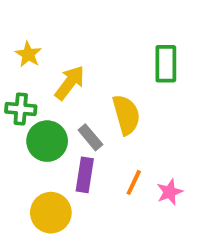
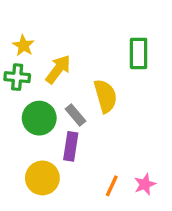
green cross: (21, 109) -> (17, 77), moved
orange line: (134, 182) -> (112, 186), moved
pink star: (170, 192) -> (145, 184), moved

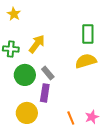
yellow star: (23, 46) -> (14, 14), moved
yellow semicircle: (105, 96) -> (86, 61), moved, turned -90
orange line: (112, 186) -> (71, 118), turned -48

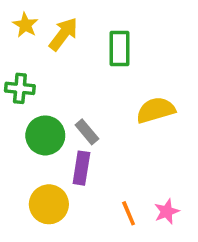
green rectangle: (88, 34) -> (120, 49), moved
yellow arrow: (37, 44) -> (63, 34), moved

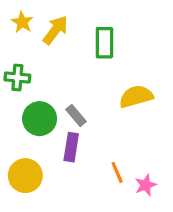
yellow circle: (49, 204) -> (25, 176), moved
orange line: (129, 213) -> (117, 172), moved

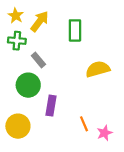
green cross: (17, 77) -> (17, 41), moved
gray rectangle: (76, 115) -> (38, 60), moved

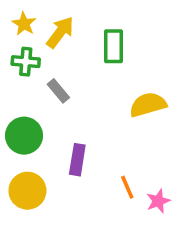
green circle: (28, 85) -> (24, 136), moved

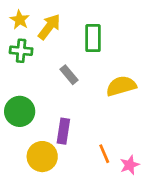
gray rectangle: (58, 91) -> (69, 75), moved
yellow circle: (27, 191) -> (42, 157), moved

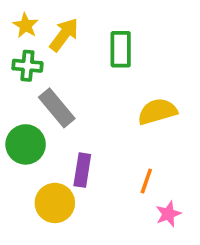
gray rectangle: (69, 75) -> (57, 108), moved, size x1.5
orange line: (104, 154) -> (146, 181), moved, turned 42

